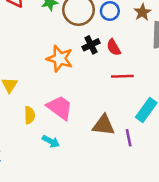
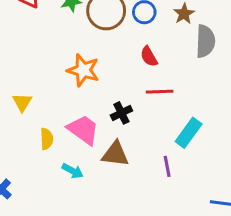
black cross: (91, 45) -> (121, 113), moved
brown triangle: (104, 125) -> (115, 154), moved

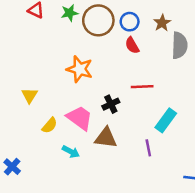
red semicircle: (149, 56) -> (132, 45), moved
yellow semicircle: (47, 139) -> (50, 125), turned 42

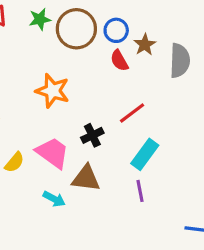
brown star: (162, 23) -> (145, 45), moved
red line: (142, 87) -> (132, 113), turned -35
cyan rectangle: (166, 120) -> (145, 154), moved
cyan arrow: (71, 152) -> (54, 199), moved

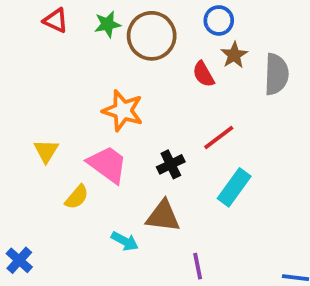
blue circle: (116, 30) -> (219, 20), moved
pink trapezoid: (53, 153) -> (107, 164), moved
purple line: (140, 191) -> (198, 266), moved

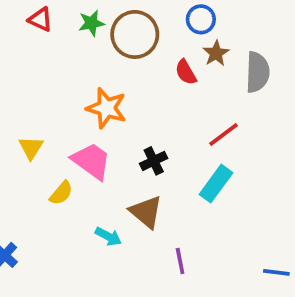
red line: (219, 138) -> (224, 134), moved
brown triangle: (163, 216) -> (146, 212), turned 33

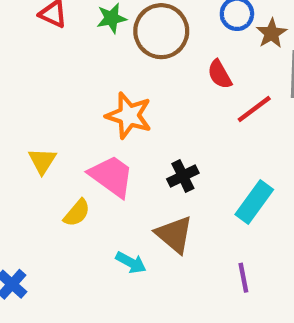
brown star: (216, 53) -> (272, 33), moved
red line: (224, 134) -> (254, 109), moved
purple line: (180, 261) -> (243, 278), moved

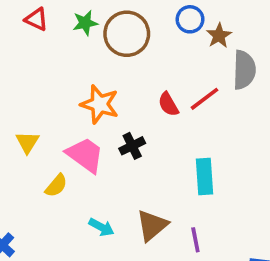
red semicircle: (220, 74) -> (168, 104), moved
black cross: (183, 176) -> (132, 146), moved
cyan rectangle: (254, 202) -> (204, 177), turned -40
brown triangle: (174, 234) -> (152, 225), moved, turned 40

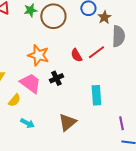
cyan arrow: (101, 227) -> (27, 123), moved
purple line: (195, 240) -> (121, 123), moved

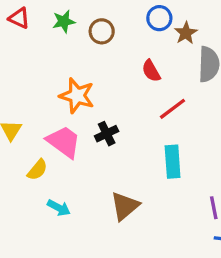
brown circle: (53, 16) -> (102, 31), size x0.6
red line: (96, 52) -> (173, 109), moved
red semicircle: (76, 55) -> (151, 71), moved

